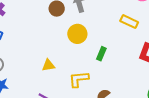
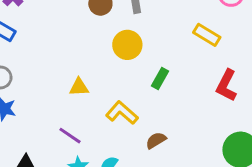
yellow L-shape: (79, 79) -> (122, 113), turned 40

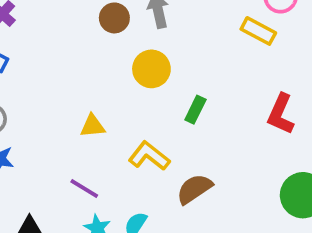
yellow rectangle: (207, 35) -> (258, 31), moved
brown semicircle: (156, 140) -> (194, 189), size x1.4

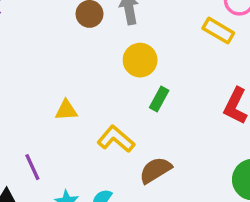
yellow circle: (151, 69) -> (140, 60), moved
purple line: (84, 188) -> (32, 167), moved, turned 32

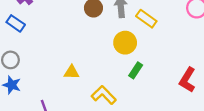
yellow rectangle: (218, 31) -> (146, 19), moved

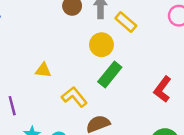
green rectangle: (136, 70) -> (110, 74), size x1.5

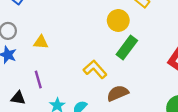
yellow triangle: (43, 70) -> (41, 42), moved

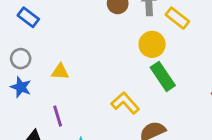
green rectangle: (127, 48) -> (163, 76), turned -70

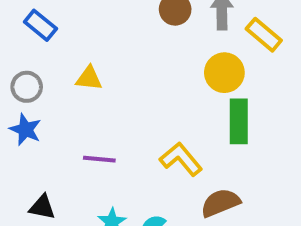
yellow triangle: (60, 72) -> (89, 78), moved
green rectangle: (163, 76) -> (239, 121), turned 32
purple line: (58, 116) -> (99, 159), moved, turned -70

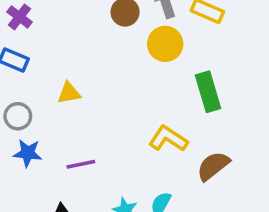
yellow circle: (224, 73) -> (165, 44), moved
purple line: (99, 159) -> (81, 164), moved

